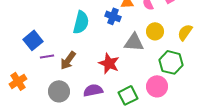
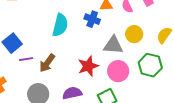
red star: (109, 63) -> (88, 66), turned 30
pink circle: (157, 86) -> (118, 71), moved

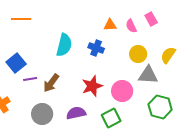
blue cross: (92, 19) -> (96, 48), moved
gray triangle: (113, 45) -> (148, 75), moved
green hexagon: (150, 65) -> (160, 107), moved

